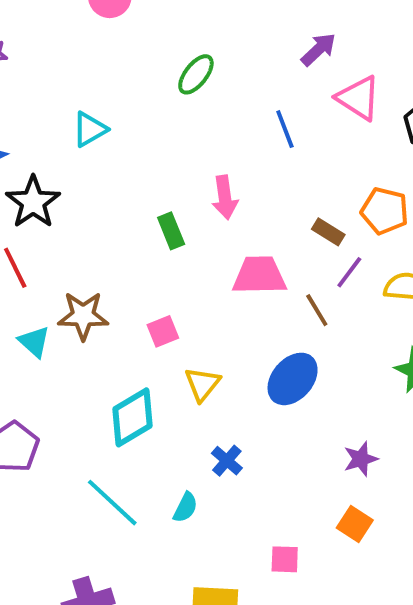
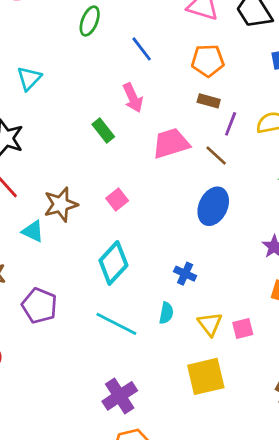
blue line: (285, 129) -> (142, 49), moved
orange pentagon: (385, 211) -> (208, 61), moved
yellow triangle: (202, 384) -> (210, 324), moved

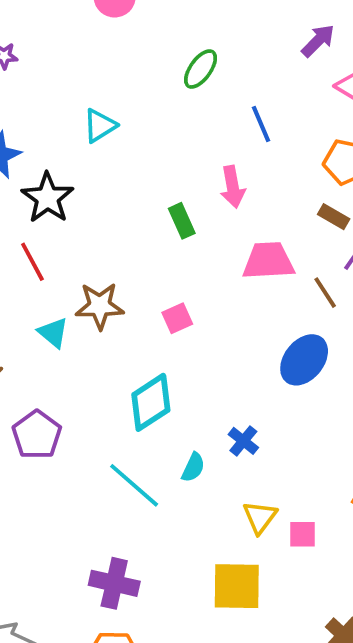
cyan semicircle: (166, 313) -> (193, 467), moved
purple cross: (120, 396) -> (114, 583), turned 32

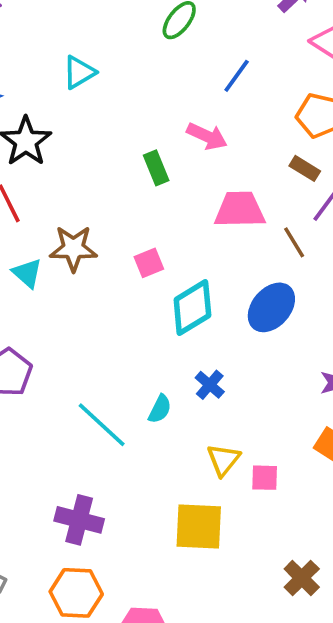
blue line: (261, 124) -> (237, 76), turned 57
pink arrow: (233, 187) -> (207, 136), turned -57
cyan diamond: (151, 402) -> (192, 308), moved

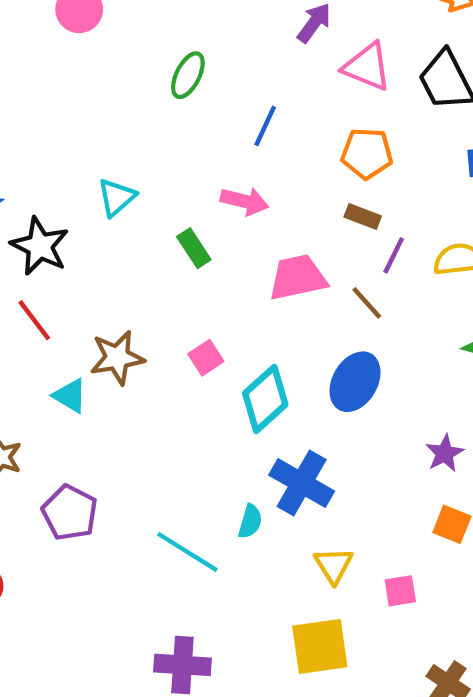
cyan triangle: (79, 72) -> (116, 197), moved
blue cross: (210, 385) -> (302, 483), size x1.8
pink square: (265, 478) -> (400, 591), moved

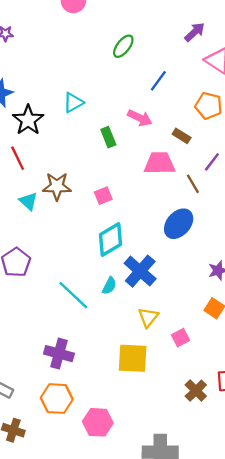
brown rectangle: (363, 216) -> (182, 136), moved
cyan diamond: (265, 399) -> (110, 239), moved
pink square: (400, 591) -> (180, 338), turned -30

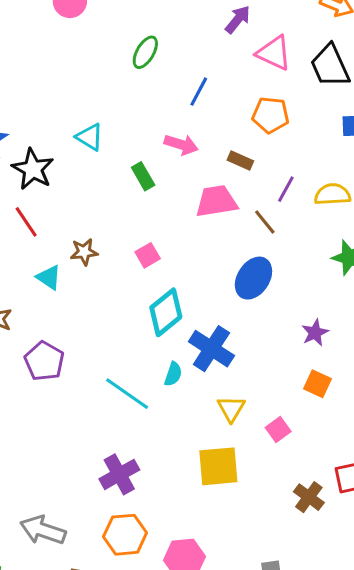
cyan triangle: (73, 103) -> (90, 137), turned -50
brown star: (57, 186) -> (84, 252), size x0.7
purple cross: (59, 354) -> (119, 474), turned -36

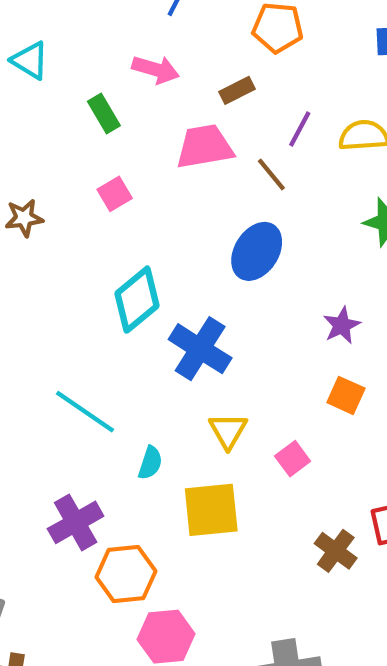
brown rectangle: (240, 161) -> (237, 90), turned -50
pink square: (148, 255) -> (115, 194), moved
cyan semicircle: (173, 374) -> (150, 463), moved
orange hexagon: (125, 535) -> (126, 574), moved

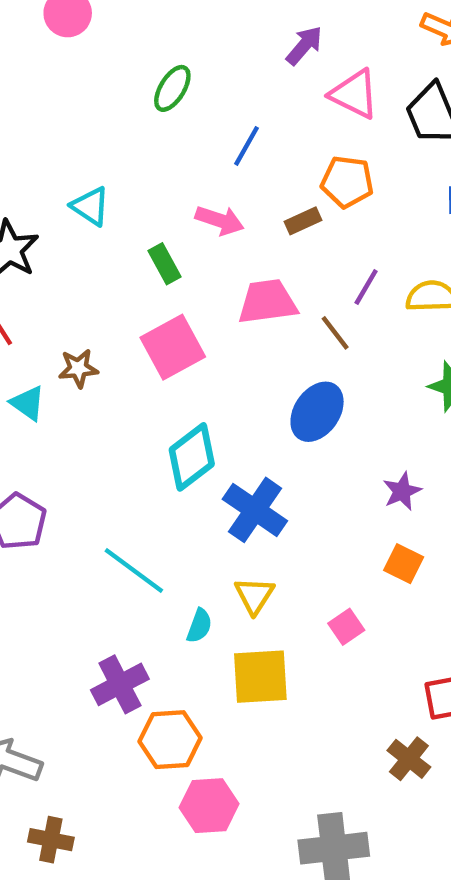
brown rectangle: (237, 90) -> (303, 221), moved
pink square: (115, 194) -> (173, 347), size x1.8
yellow triangle: (228, 431) -> (254, 595), moved
brown cross: (336, 551) -> (409, 759), moved

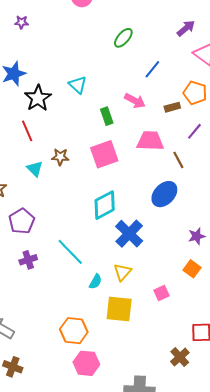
purple line: (366, 287) -> (194, 131), moved
purple cross: (120, 684) -> (28, 260), moved, size x0.7

